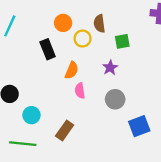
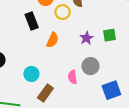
green square: (122, 41) -> (110, 35), moved
pink semicircle: (80, 91) -> (72, 77), moved
cyan circle: (31, 115) -> (31, 74), moved

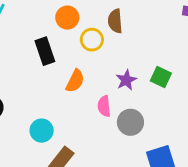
green square: (110, 35) -> (161, 77), turned 32
pink semicircle: (72, 77) -> (104, 106), moved

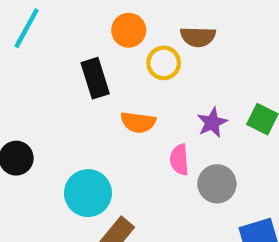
brown semicircle: (115, 21) -> (198, 37), turned -85
orange semicircle: (75, 81) -> (138, 122), turned 70
cyan circle: (42, 131) -> (88, 193), size x1.4

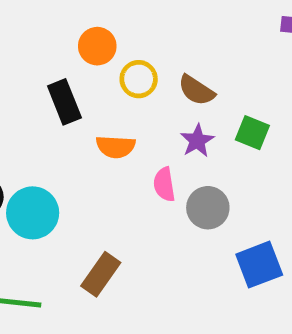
brown semicircle: (198, 37) -> (196, 90), moved, turned 36
cyan circle: (88, 193) -> (33, 213), moved

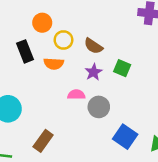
orange semicircle: (116, 147) -> (54, 64), moved
pink semicircle: (164, 184) -> (76, 95), turned 98
blue square: (259, 265) -> (125, 137), turned -35

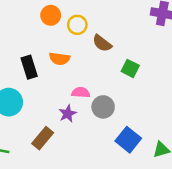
yellow circle: (63, 40) -> (77, 25), moved
black rectangle: (25, 51) -> (29, 67), moved
purple star: (94, 72) -> (68, 114), moved

